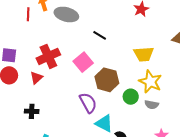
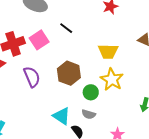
pink square: (83, 62) -> (39, 40), moved
purple semicircle: (88, 103) -> (32, 77), moved
gray semicircle: (152, 105) -> (89, 114), moved

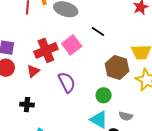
brown hexagon: (69, 73) -> (117, 67), moved
green circle: (91, 92) -> (104, 95), moved

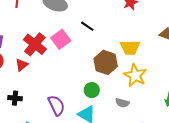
red cross: (46, 50) -> (35, 44), turned -30
purple semicircle: (67, 82) -> (56, 105), moved
gray semicircle: (126, 116) -> (122, 103), moved

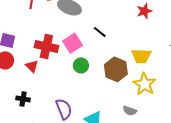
red cross: (35, 44) -> (46, 47), turned -30
red triangle: (22, 65) -> (32, 66), turned -40
green circle: (92, 90) -> (81, 65), moved

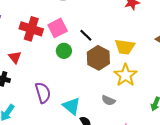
black line: (100, 32) -> (86, 35), moved
red triangle: (32, 66) -> (15, 57), moved

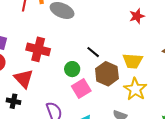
pink square: (58, 28) -> (81, 89), moved
red triangle: (15, 57) -> (24, 79), size x1.5

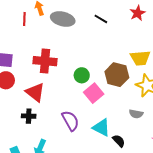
black line: (93, 52) -> (101, 19), moved

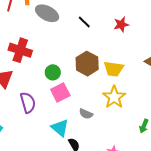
brown hexagon: (117, 75) -> (87, 64), moved
gray semicircle: (136, 114) -> (86, 114), moved
purple semicircle: (70, 121) -> (28, 103), moved

